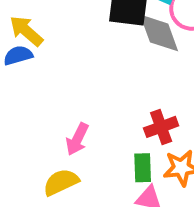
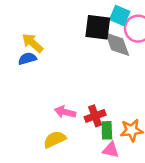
red cross: (161, 127) -> (95, 116), moved
pink arrow: (77, 139) -> (65, 112), turned 78

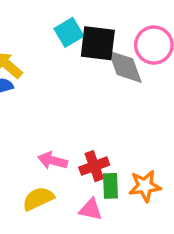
cyan square: (120, 16) -> (69, 32), moved, turned 36
pink triangle: (111, 150) -> (91, 209), moved

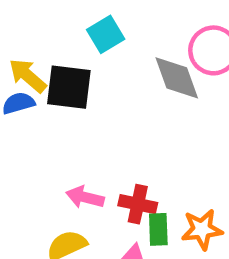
black square: (98, 43) -> (69, 87), moved
red cross: (94, 166) -> (138, 204), turned 32

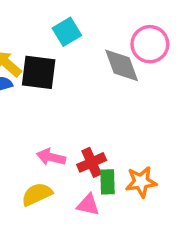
red cross: (138, 204) -> (92, 162), turned -36

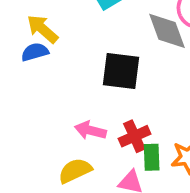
black square: (39, 72) -> (121, 71), moved

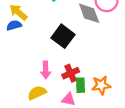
black square: (121, 71) -> (63, 36), turned 30
pink arrow: (90, 130) -> (46, 70), turned -105

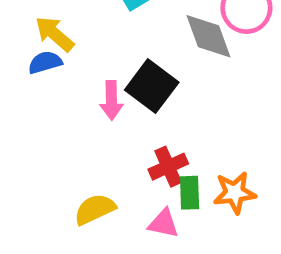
pink arrow: (46, 70) -> (111, 100), moved

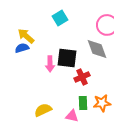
gray diamond: (209, 36) -> (97, 49), moved
black square: (152, 86) -> (67, 58), turned -30
red cross: (168, 167) -> (82, 77), moved

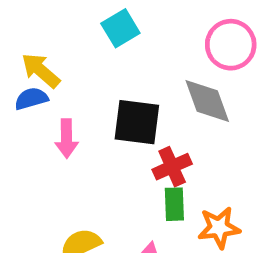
pink arrow: (50, 64) -> (66, 139), moved
green rectangle: (83, 103) -> (174, 204), moved

